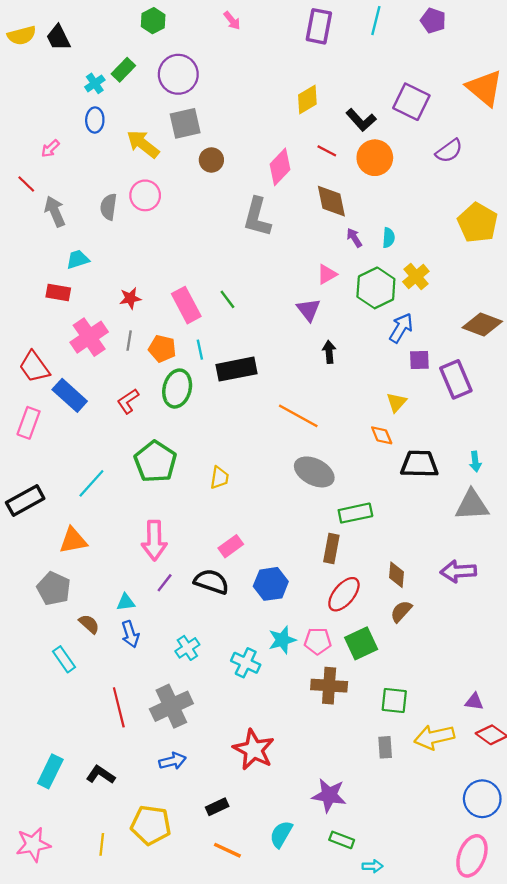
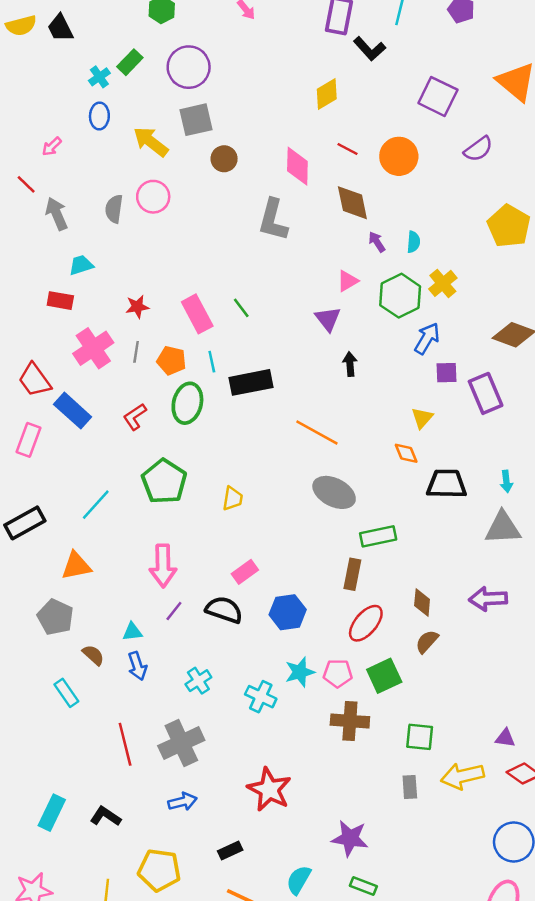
black L-shape: (361, 120) -> (370, 49), moved
pink diamond: (280, 167) -> (297, 166), turned -42

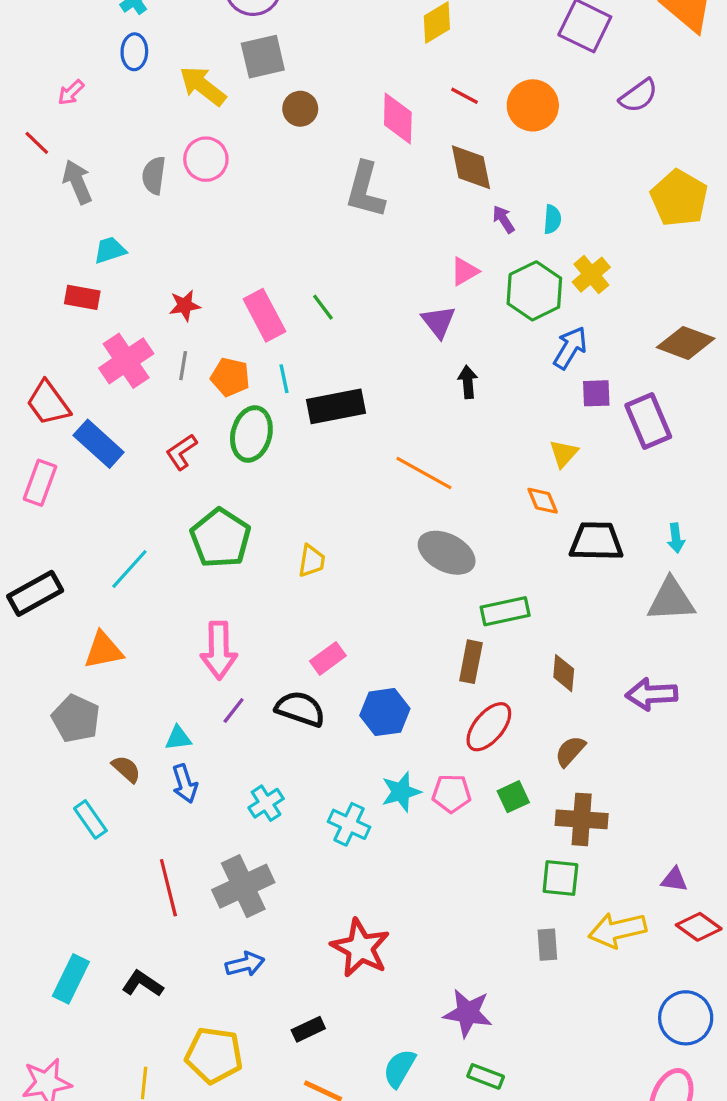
brown diamond: (422, 602) -> (564, 673), moved
green square: (384, 676) -> (513, 797), size x0.7
brown cross: (350, 721) -> (582, 819), moved

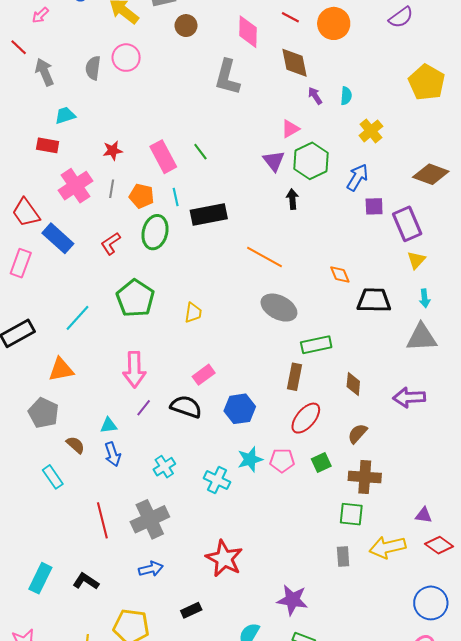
green hexagon: (534, 291) -> (311, 161), moved
yellow triangle: (564, 454) -> (416, 260), moved

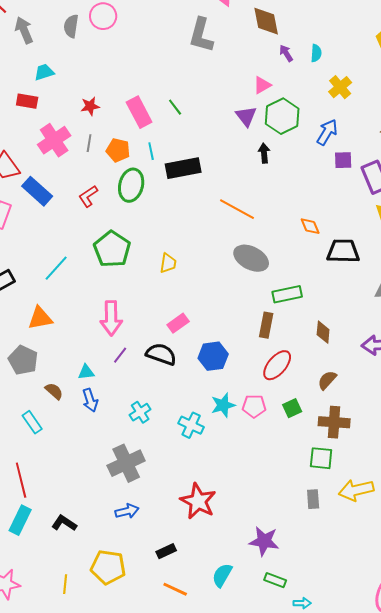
red line: (102, 520) -> (21, 480), moved

